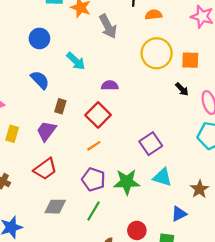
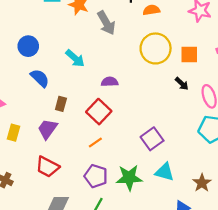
blue circle: (39, 38) -> (28, 46), moved
red trapezoid: (45, 169) -> (47, 167), turned 65

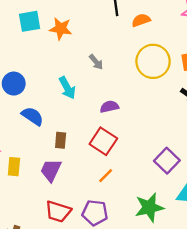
gray arrow: (106, 23) -> (96, 62), moved, size x0.6
cyan arrow: (75, 58) -> (67, 88), turned 30
yellow rectangle: (13, 133) -> (14, 167), moved
purple pentagon: (96, 176) -> (95, 213), moved

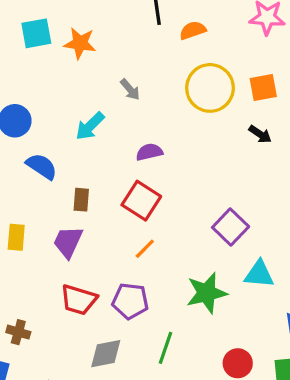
cyan arrow: (67, 88) -> (90, 126), turned 75

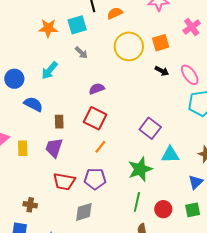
cyan square: (36, 33) -> (77, 25), moved
cyan arrow: (90, 126) -> (50, 70), moved
green line: (165, 348) -> (137, 202), moved

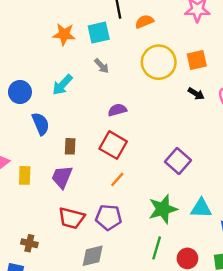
blue semicircle: (33, 104) -> (41, 124), turned 36
cyan triangle: (170, 155) -> (201, 208), moved

